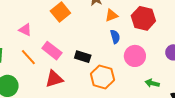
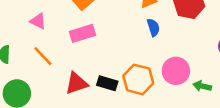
pink rectangle: (52, 51) -> (82, 33), moved, turned -54
pink circle: (135, 56) -> (176, 71), moved
black rectangle: (83, 57) -> (107, 83), moved

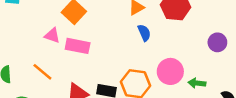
pink triangle: (38, 21) -> (52, 35), moved
pink rectangle: (82, 33) -> (78, 46), turned 35

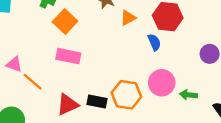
blue semicircle: (144, 33) -> (154, 42), moved
pink triangle: (52, 35) -> (14, 64), moved

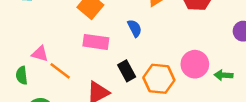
blue semicircle: (154, 42) -> (135, 28), moved
black rectangle: (97, 101) -> (127, 71), moved, turned 54

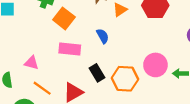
pink triangle: (40, 54) -> (31, 63), moved
orange line: (60, 71) -> (42, 88), moved

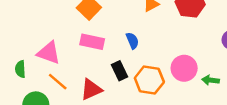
blue semicircle: (103, 36) -> (132, 41), moved
pink triangle: (31, 63) -> (49, 53), size x1.5

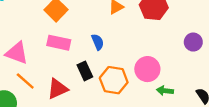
green arrow: (210, 80) -> (165, 91), moved

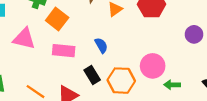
pink triangle: (17, 53) -> (24, 39), moved

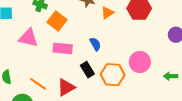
green arrow: (172, 85) -> (171, 76), moved

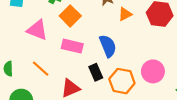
blue semicircle: (95, 44) -> (108, 46), size x1.5
orange line: (38, 84) -> (41, 69), moved

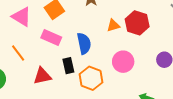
orange triangle: (125, 14) -> (113, 25), moved
pink circle: (153, 71) -> (123, 62), moved

